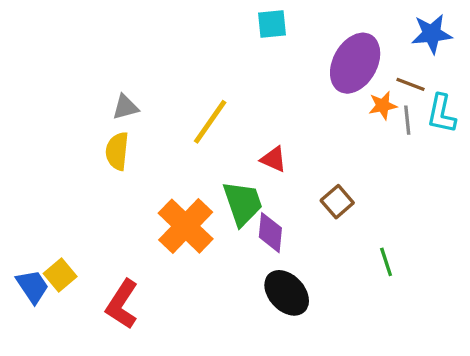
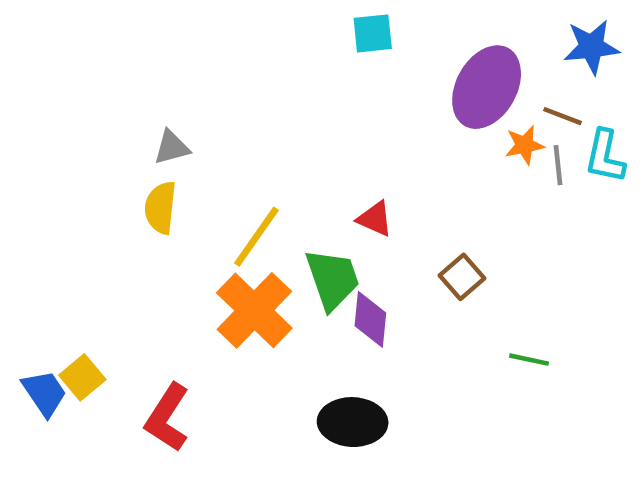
yellow line: (210, 122) -> (257, 237), moved
green line: (386, 262) -> (529, 360), turned -60
black ellipse: (287, 293) -> (353, 422), moved, turned -45

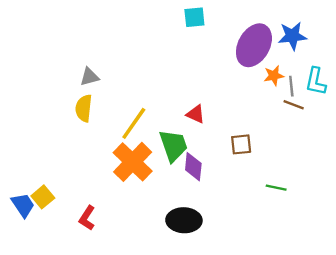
blue star: (592, 47) -> (292, 36), moved
brown line: (563, 116) -> (294, 105), moved
brown square: (462, 277) -> (241, 144), turned 35
red L-shape: (167, 418) -> (87, 218), size x0.7

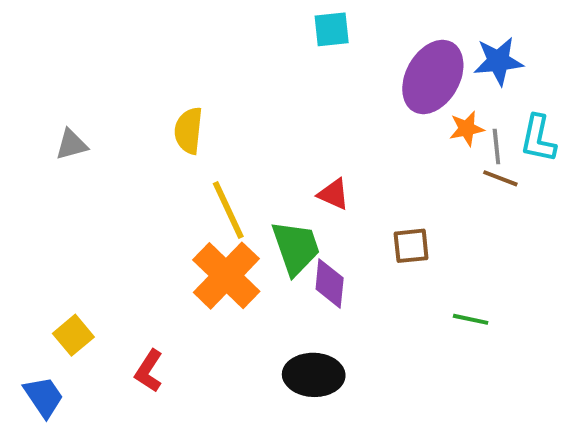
gray triangle: (89, 77) -> (71, 145), moved
yellow semicircle: (84, 108) -> (189, 131), moved
yellow line: (134, 123) -> (228, 210), turned -60
blue trapezoid: (23, 205) -> (44, 397), moved

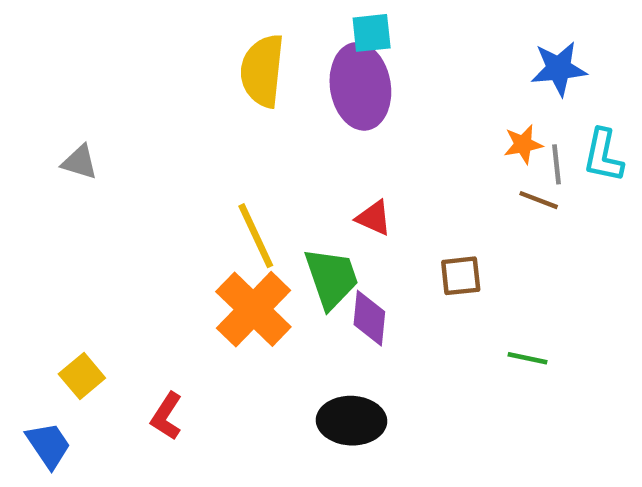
purple ellipse: (433, 77) -> (360, 86), moved, turned -38
yellow semicircle: (189, 131) -> (262, 71), moved, size x1.4
gray triangle: (71, 145) -> (80, 162), turned 32
brown line: (500, 178) -> (539, 200), moved

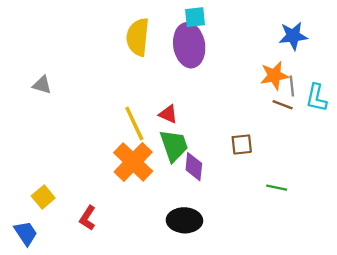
orange star: (523, 144) -> (274, 76), size x1.4
cyan L-shape: (603, 155) -> (316, 98), moved
red triangle: (374, 218) -> (168, 114), moved

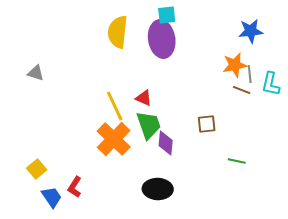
blue trapezoid: (26, 233) -> (52, 197), moved

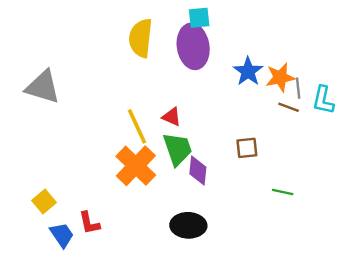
blue star: (251, 31) -> (248, 71), moved, turned -30
gray triangle: (36, 73) -> (43, 87), size x1.8
red L-shape: (75, 187) -> (89, 223), turned -45

